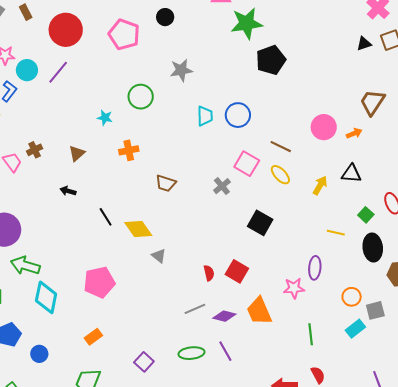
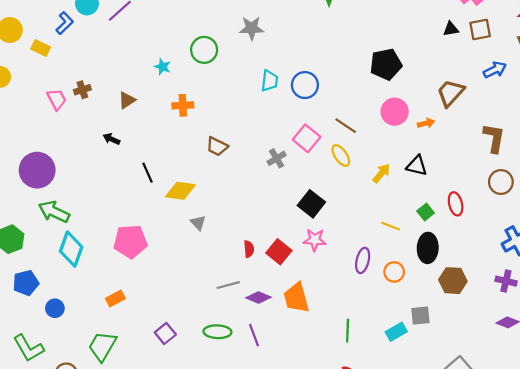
black pentagon: (271, 60) -> (386, 64), moved
yellow diamond: (138, 229) -> (180, 191), turned -56
pink star: (294, 288) -> (315, 240), moved
orange circle: (352, 297) -> (394, 272), moved

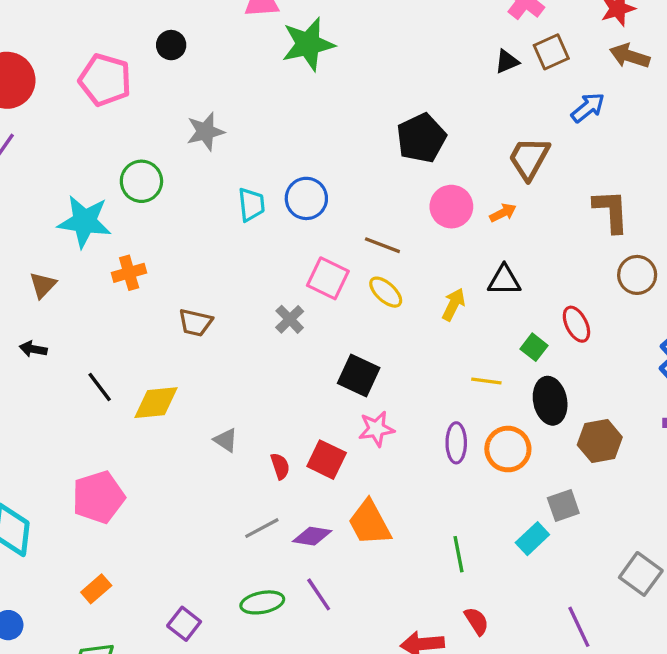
cyan star: (162, 67) -> (85, 222), size x2.0
gray triangle: (198, 223) -> (226, 440), moved
orange circle: (394, 272) -> (508, 449), size x1.4

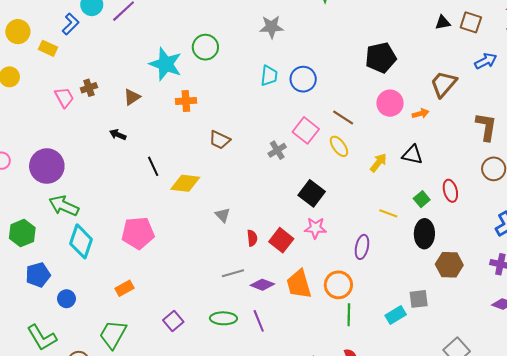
brown square: (551, 52) -> (471, 22), turned 30
gray star: (205, 132) -> (271, 27), moved
orange circle: (508, 449) -> (338, 285), moved

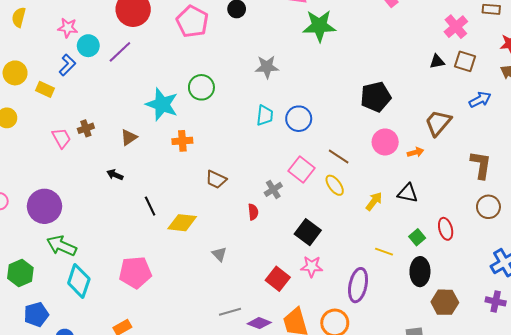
red semicircle: (252, 238) -> (253, 212), moved
purple ellipse: (362, 247) -> (358, 285), size x1.4

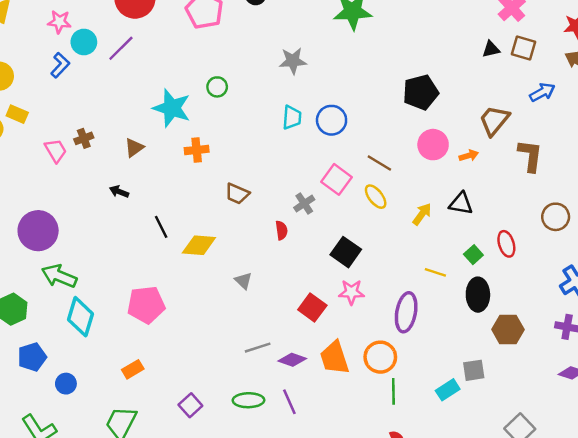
green circle: (201, 87) -> (217, 87), size x0.7
yellow rectangle: (45, 89) -> (17, 114), moved
brown L-shape: (481, 165) -> (530, 156), moved

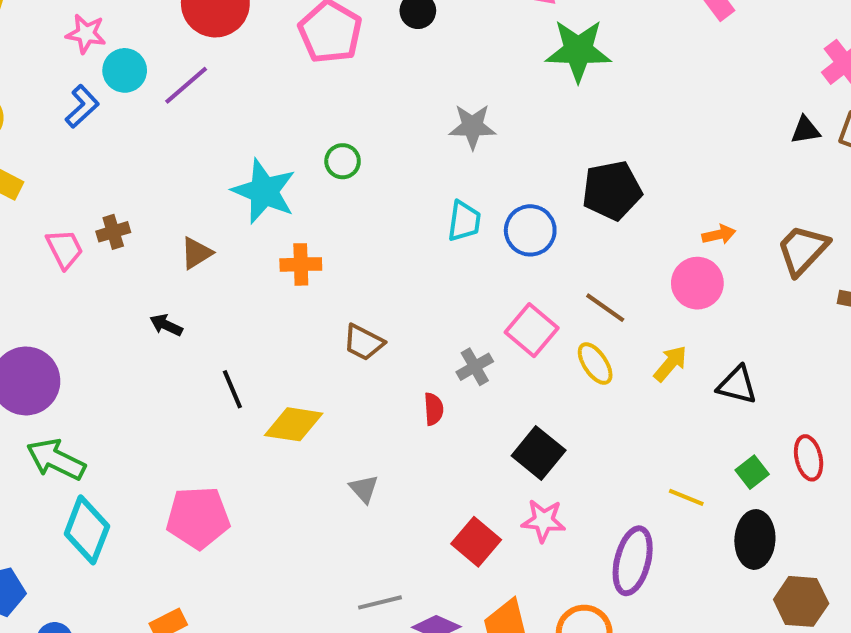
black pentagon: (421, 92) -> (612, 190), moved
orange arrow: (469, 156) -> (719, 235), moved
yellow arrow: (422, 214) -> (670, 364), moved

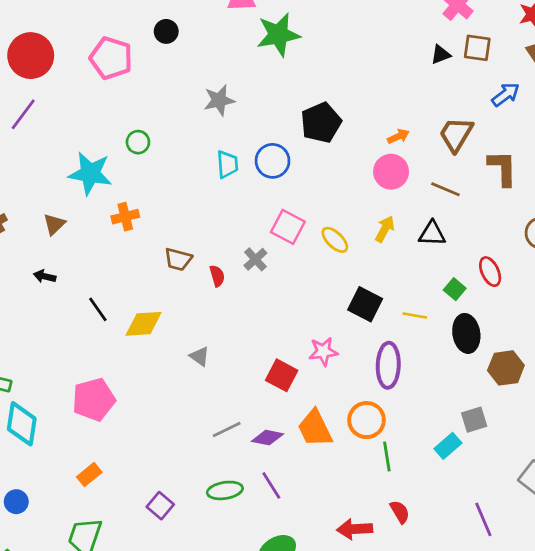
brown line: (605, 308) -> (445, 189), moved
red semicircle: (434, 409) -> (217, 276), moved
black square: (539, 453) -> (365, 304), moved

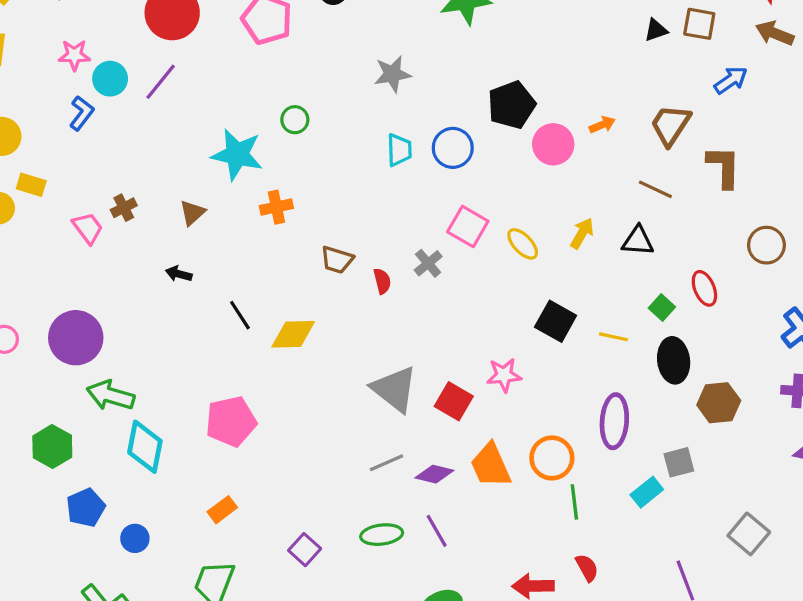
pink circle: (391, 172) -> (553, 144), moved
gray triangle: (200, 356) -> (394, 389), moved, size x2.0
purple ellipse: (388, 365) -> (614, 421), moved

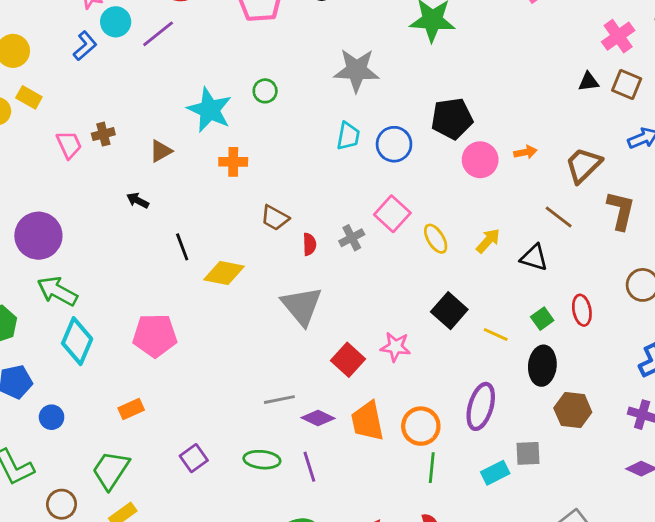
gray star: (392, 74) -> (356, 70), size x1.4
gray triangle: (394, 389) -> (302, 306), moved

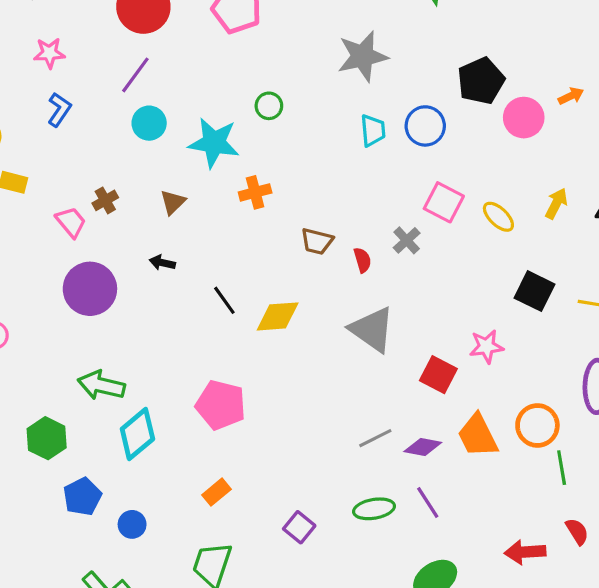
cyan circle: (116, 22) -> (149, 123), moved
purple circle: (38, 236) -> (90, 289), moved
pink pentagon: (155, 336) -> (221, 405), turned 30
cyan diamond: (77, 341) -> (137, 434), turned 42

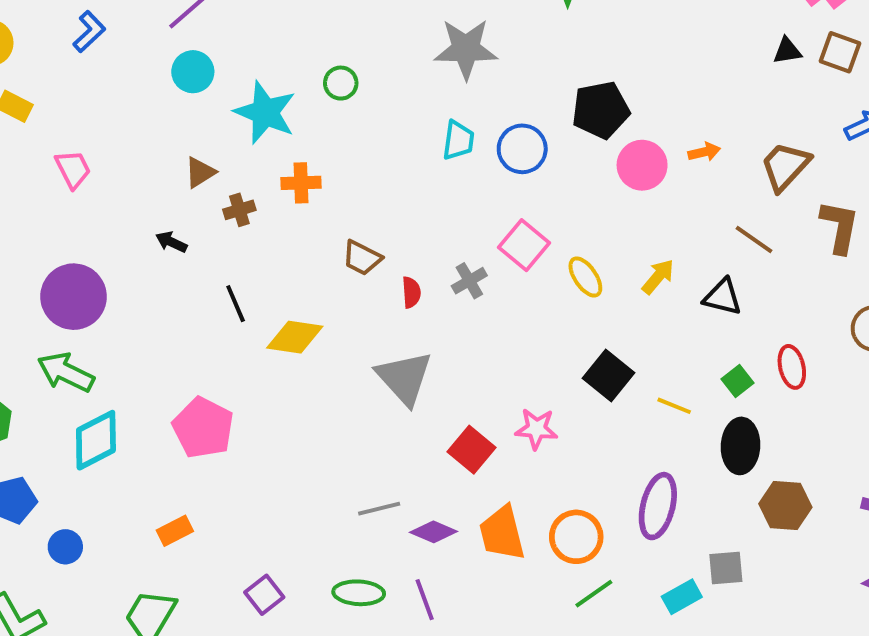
brown cross: (105, 200) -> (239, 210), moved
purple circle: (90, 289) -> (74, 297), moved
green line: (562, 468) -> (594, 594), turned 52

